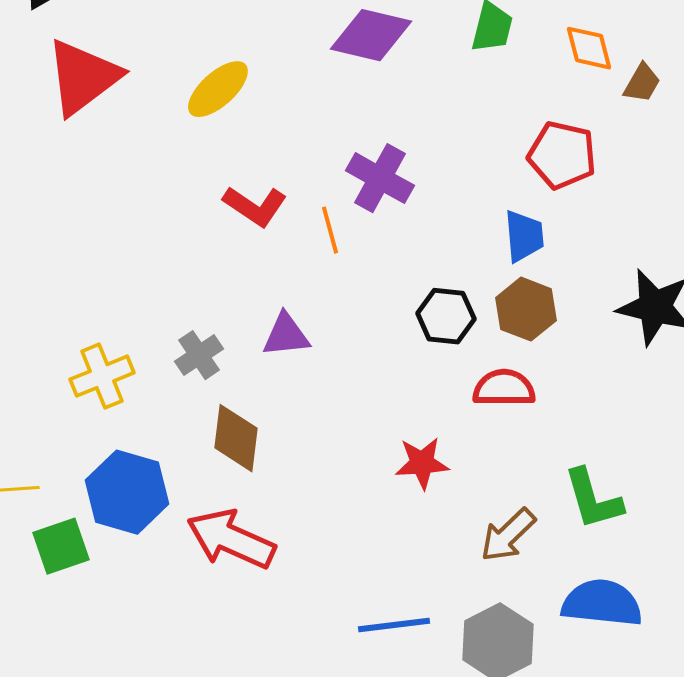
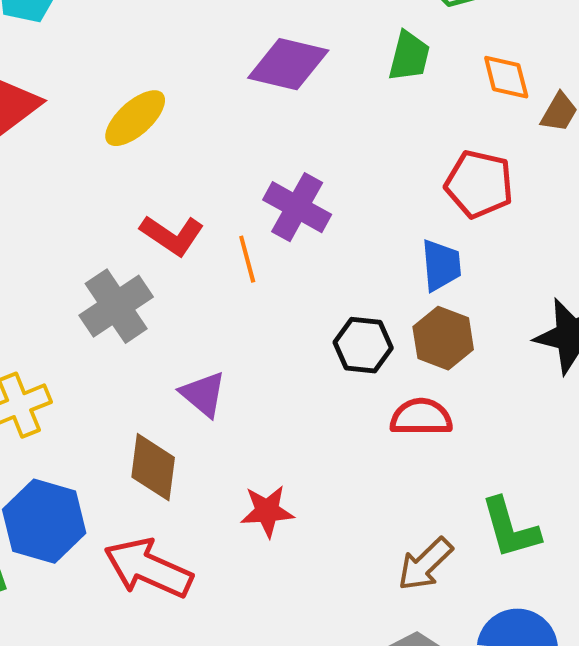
purple triangle: (286, 335) -> (203, 394), moved, turned 46
gray cross: (199, 355) -> (116, 306), moved, size x1.5
red star: (422, 463) -> (267, 511), moved

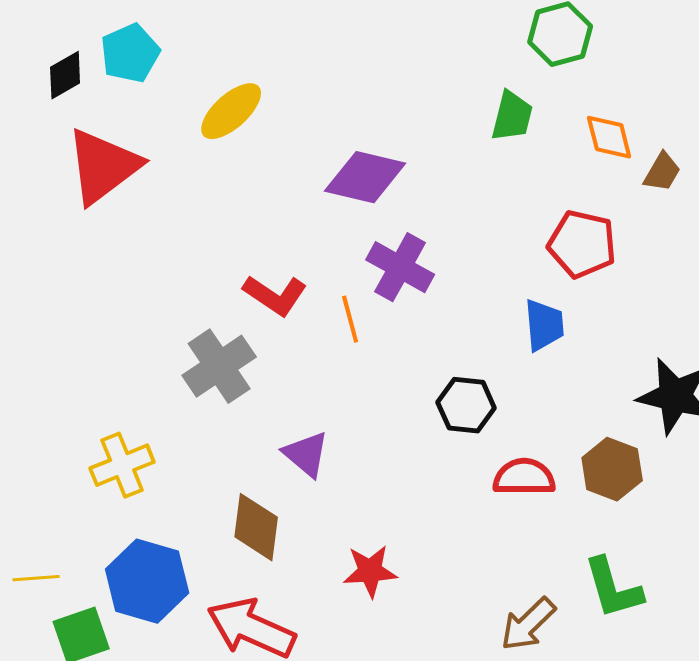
purple diamond: (288, 64) -> (365, 177), moved
yellow ellipse: (135, 118) -> (231, 111), moved
brown hexagon: (443, 338) -> (612, 469), moved

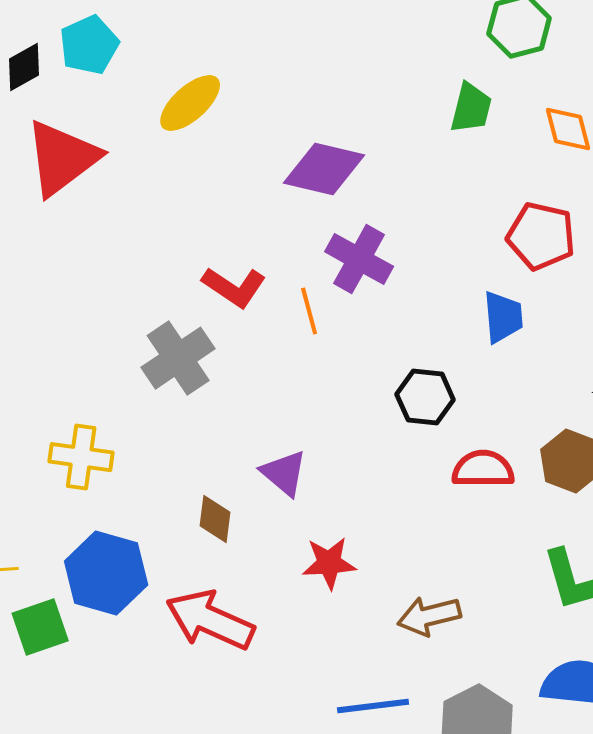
purple triangle: (306, 454) -> (284, 473), moved
yellow cross: (122, 465) -> (81, 457), turned 30
brown diamond: (256, 527) -> (215, 519), size x0.7
brown arrow: (528, 624) -> (429, 616), moved, turned 30

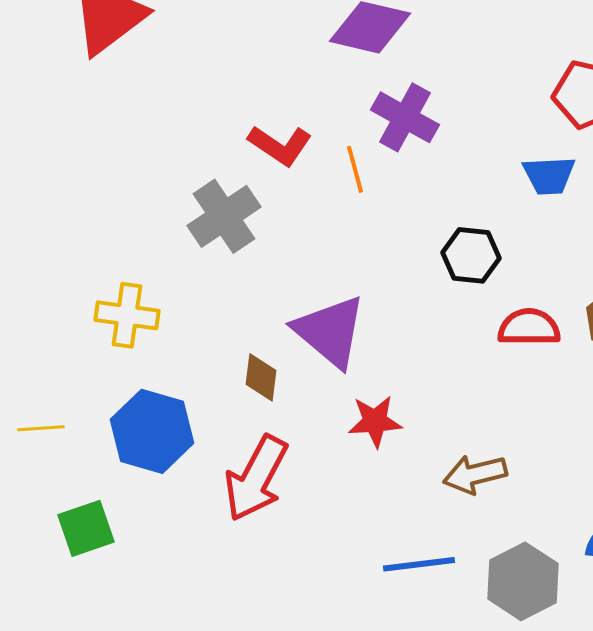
blue trapezoid: (503, 317) -> (549, 175), turned 92
purple triangle: (284, 473) -> (330, 331), size x1.6
red arrow: (210, 620) -> (256, 478), turned -86
green square: (40, 627) -> (86, 528), moved

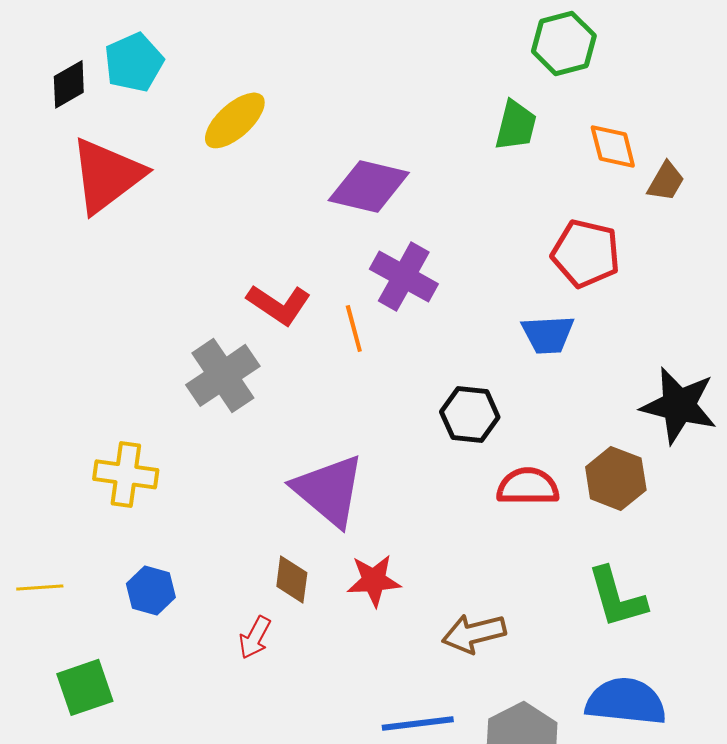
brown diamond: (261, 377) -> (292, 579), moved
blue hexagon: (152, 431) -> (151, 590), size x0.6
red arrow: (256, 478) -> (255, 637), size x0.5

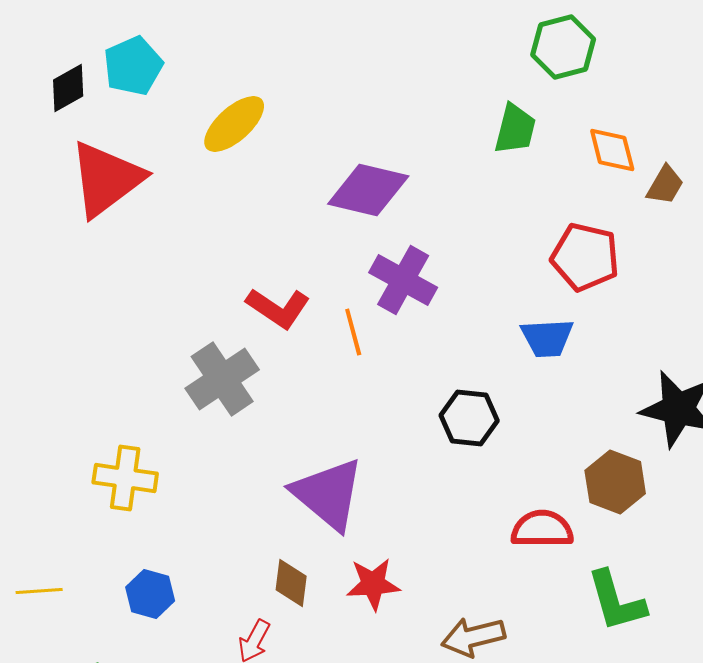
red semicircle: (528, 486) -> (542, 529), moved

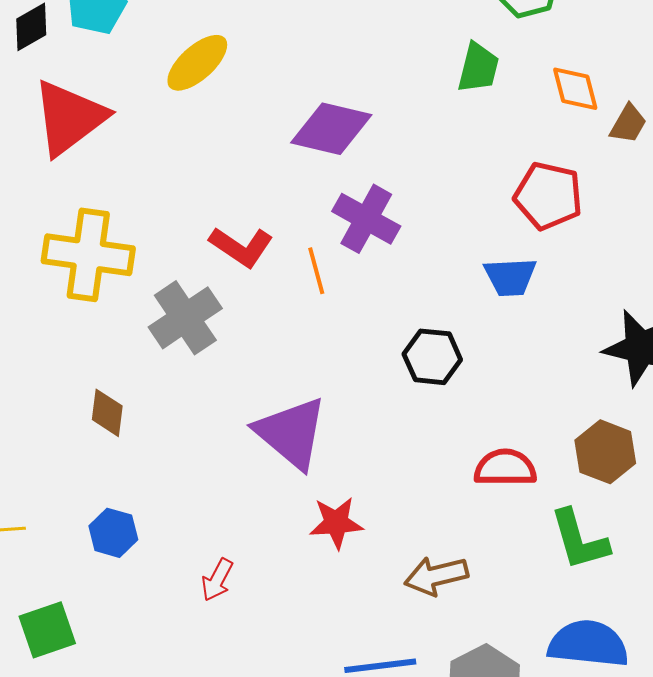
yellow cross: (125, 478) -> (88, 255), moved, size x1.4
brown hexagon: (615, 482) -> (605, 452), moved
brown diamond: (291, 583) -> (107, 413), moved

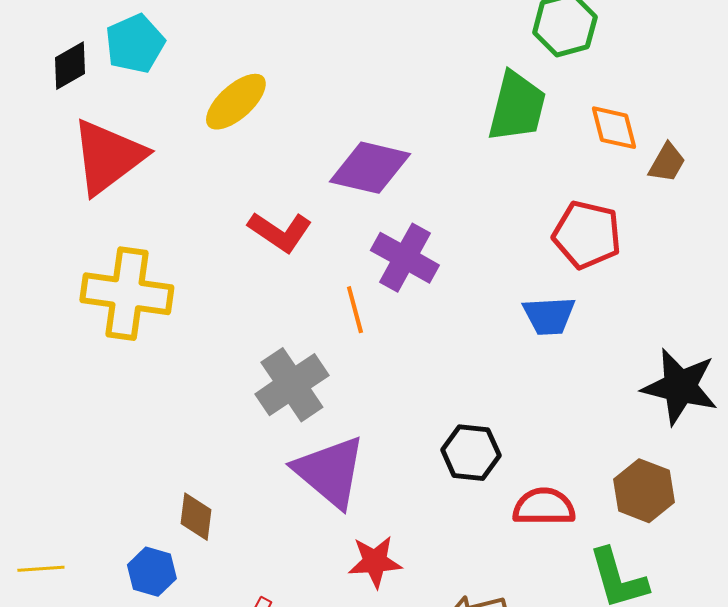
green trapezoid: (478, 68) -> (517, 107), size x1.4
red L-shape: (241, 247) -> (280, 232), moved
gray cross: (185, 318) -> (292, 385), moved
black hexagon: (432, 357) -> (471, 453), moved
brown diamond: (107, 413) -> (196, 517), moved

